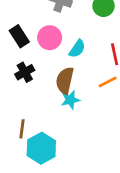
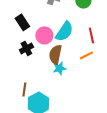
pink circle: (50, 38) -> (44, 35), moved
cyan semicircle: (77, 49) -> (64, 31), size x1.5

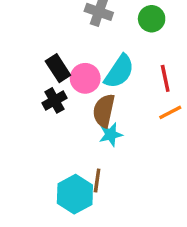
black rectangle: (22, 22) -> (58, 68), moved
orange line: (86, 55) -> (170, 112), moved
brown line: (24, 89) -> (97, 181), moved

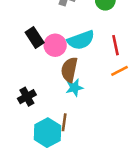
cyan semicircle: (119, 72) -> (81, 40), turned 36
black cross: (55, 100) -> (27, 97), moved

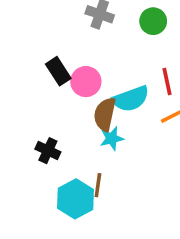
cyan semicircle: (81, 40) -> (131, 99), moved
black cross: (27, 97) -> (48, 151), turned -36

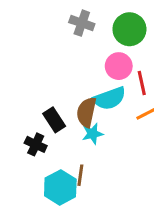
green circle: (153, 21) -> (129, 29), size x1.4
black rectangle: (58, 71) -> (54, 120), moved
pink circle: (86, 82) -> (119, 66), moved

